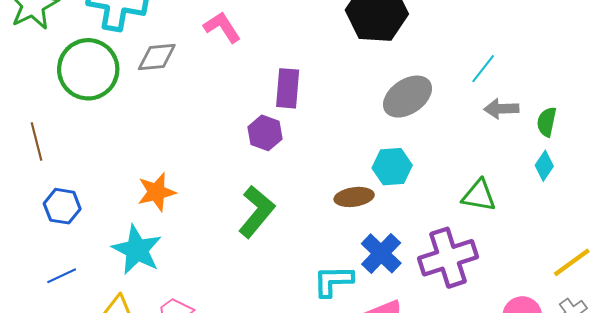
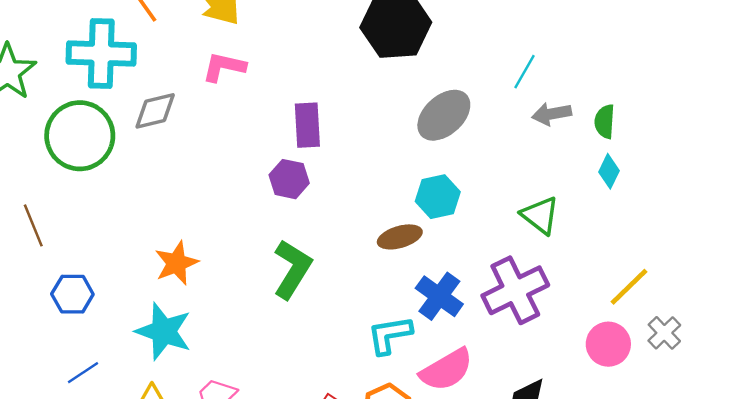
pink L-shape: (222, 27) -> (224, 67), turned -36
green triangle: (479, 196) -> (540, 215), turned 36
yellow line: (572, 262) -> (629, 287), moved

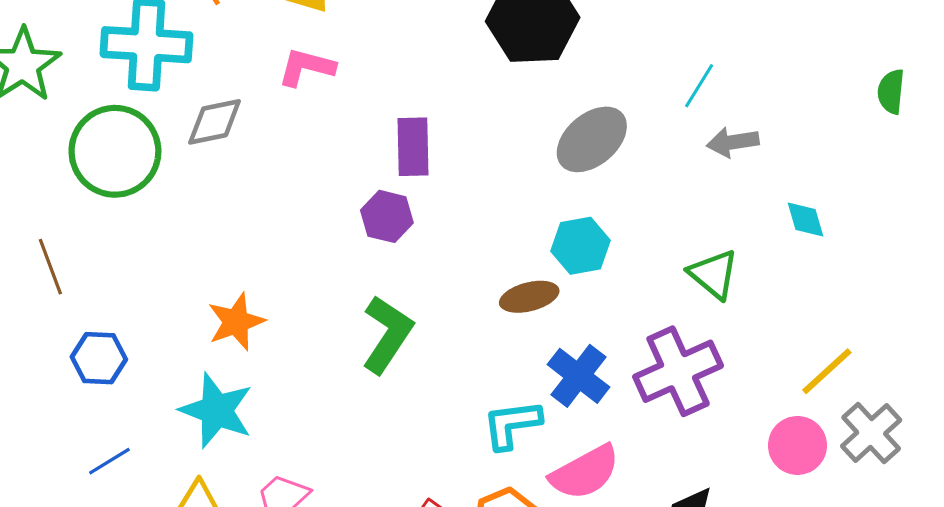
green semicircle: (605, 121) -> (891, 92), moved
cyan diamond: (609, 171) -> (805, 220), turned -44
gray cross: (664, 333) -> (871, 433), size x1.4

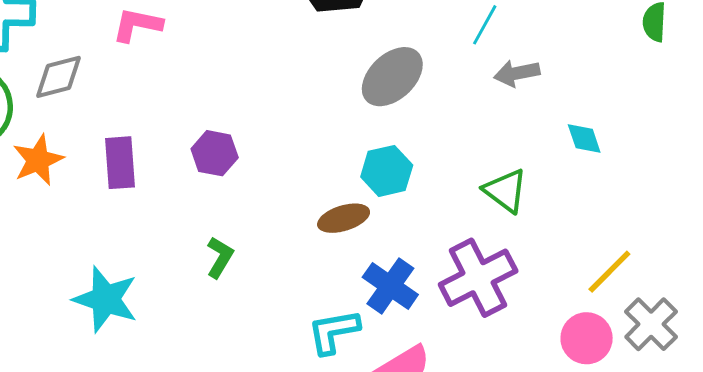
purple rectangle: (413, 147) -> (120, 163), moved
orange star: (236, 322) -> (38, 160), moved
green L-shape: (387, 334) -> (220, 257), size x0.6
cyan star: (217, 410) -> (106, 299), moved

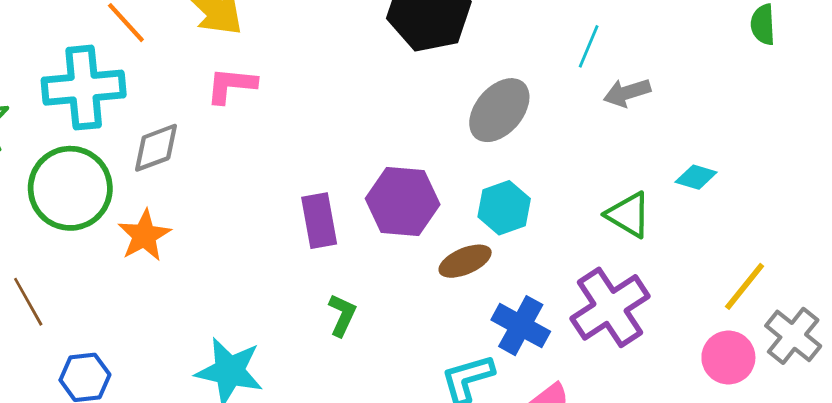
cyan diamond: (584, 138) -> (696, 177), moved, turned -48
purple hexagon: (215, 153) -> (403, 202), moved, size x1.5
purple rectangle: (120, 163) -> (319, 221), moved

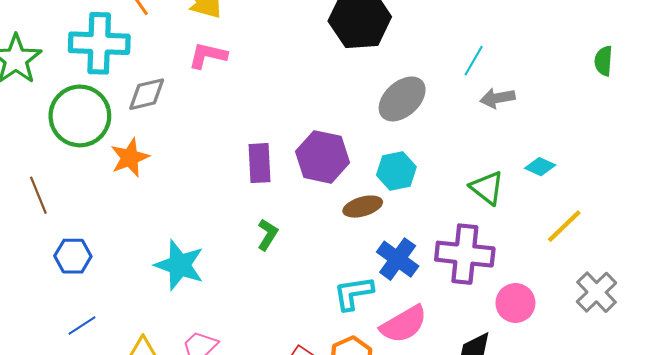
yellow line: (745, 286) -> (564, 226), moved
purple cross: (610, 307) -> (465, 254), turned 32
pink circle: (728, 358) -> (515, 303), moved

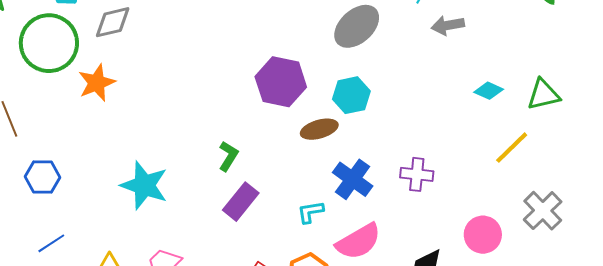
purple rectangle: (259, 163) -> (241, 202), moved, turned 42
green triangle: (487, 188) -> (544, 95), moved, turned -51
purple cross: (465, 254) -> (417, 174), size x0.6
cyan L-shape: (353, 293) -> (310, 212), size x0.7
pink circle: (515, 303) -> (483, 235), moved

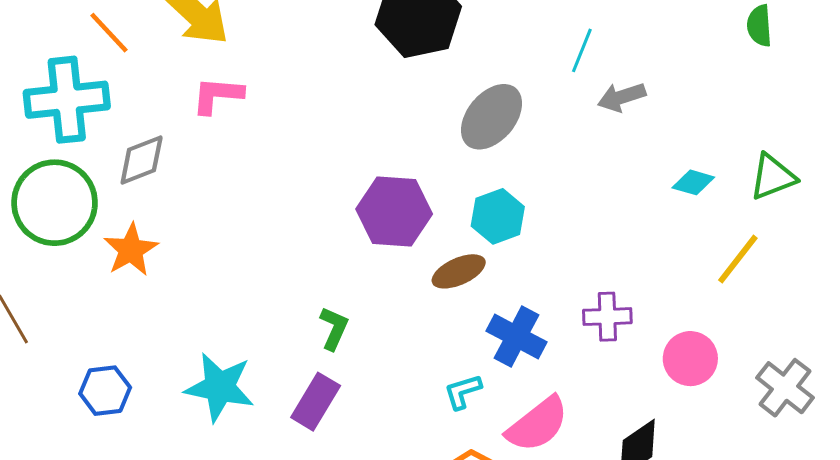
blue hexagon: (42, 177) -> (105, 391), moved
purple rectangle: (241, 202) -> (316, 402), moved
gray cross: (543, 211) -> (785, 388), moved
pink circle: (483, 235) -> (690, 359), moved

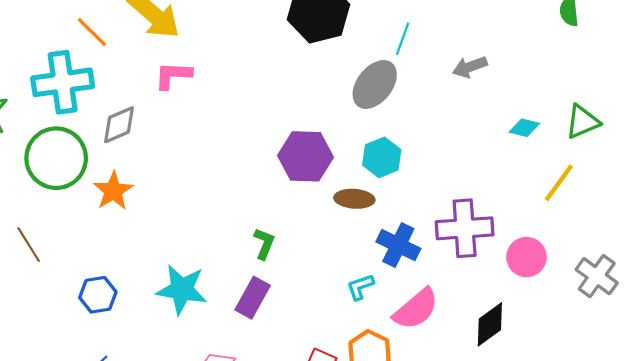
cyan line: (582, 50) -> (403, 39), moved
brown ellipse: (459, 271) -> (354, 199), turned 30
purple cross: (607, 317) -> (465, 228), size x1.6

